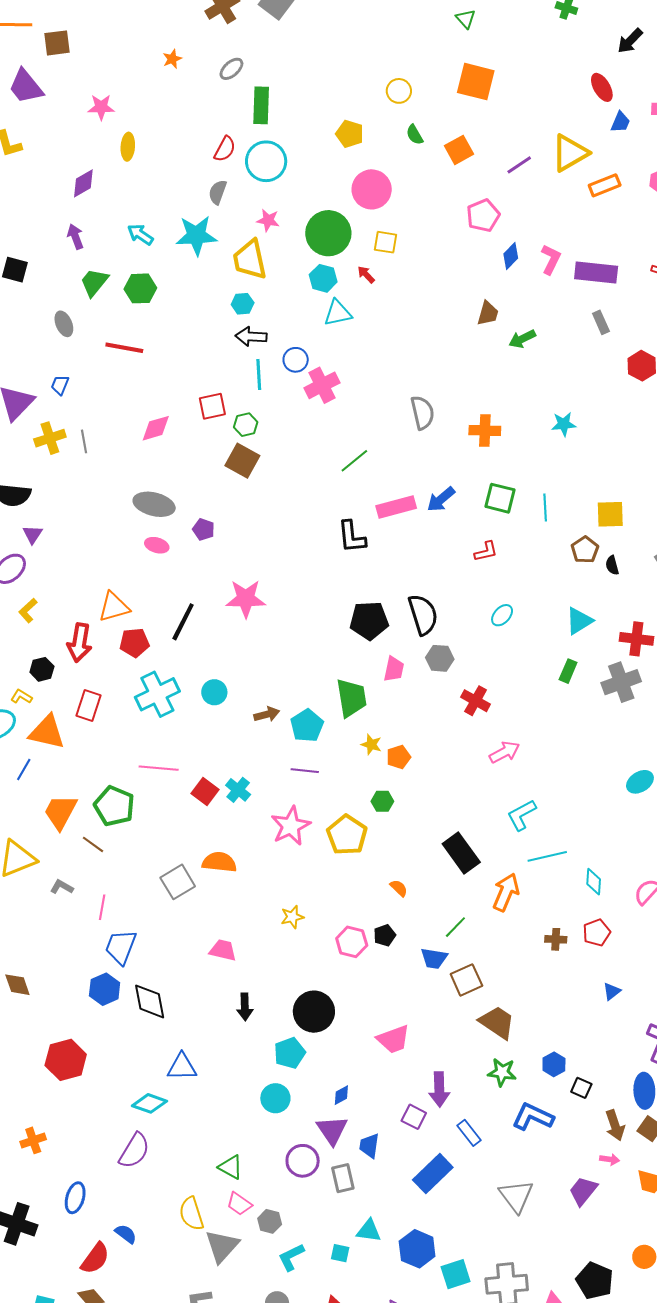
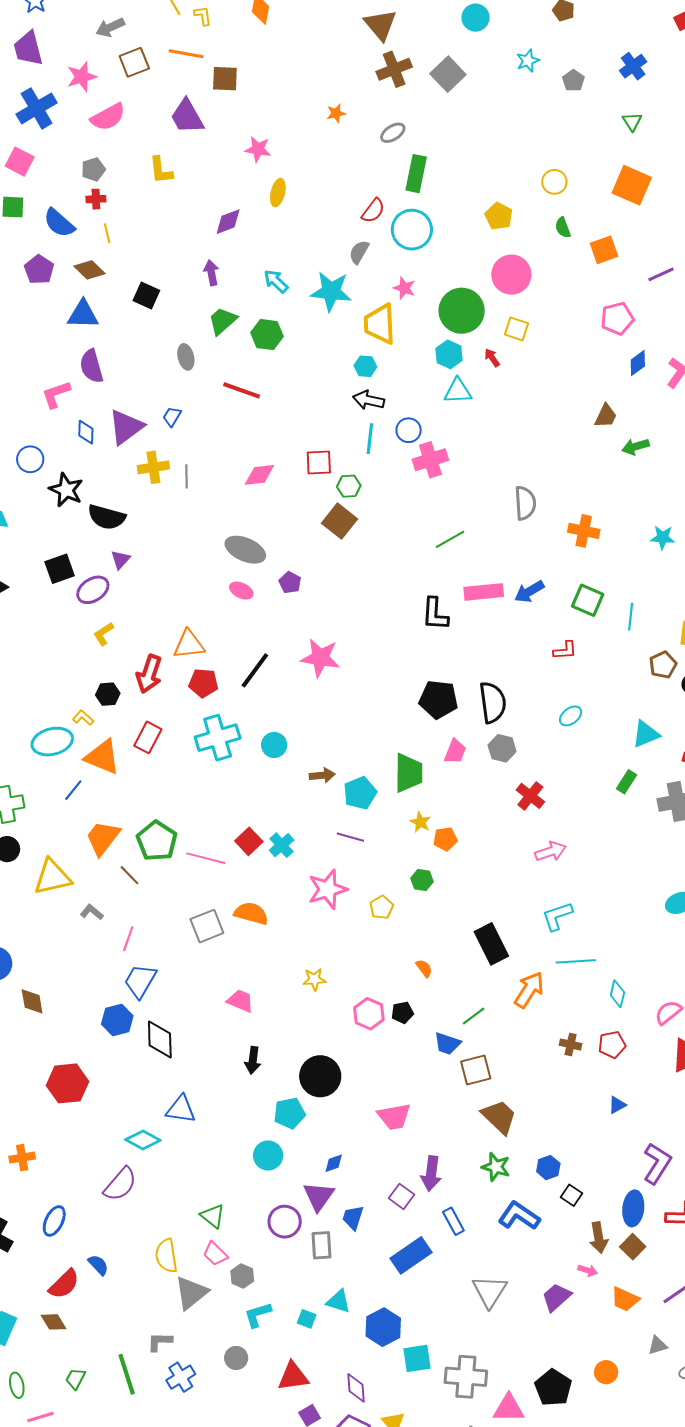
pink line: (159, 768) -> (206, 858), moved
yellow pentagon: (347, 835) -> (382, 907), size x0.6

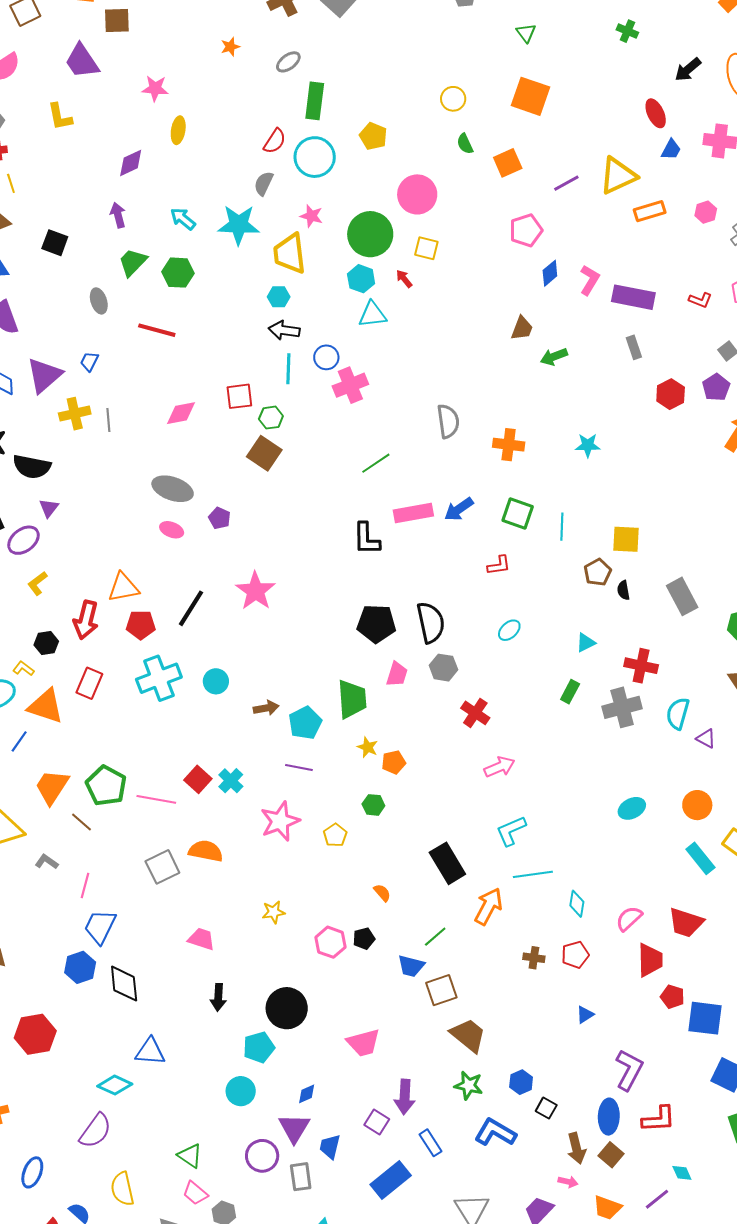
yellow pentagon: (499, 216) -> (373, 136), moved
pink star: (320, 658) -> (255, 591), turned 30
cyan triangle: (646, 734) -> (586, 643), size x0.7
yellow semicircle: (166, 1256) -> (122, 1189), moved

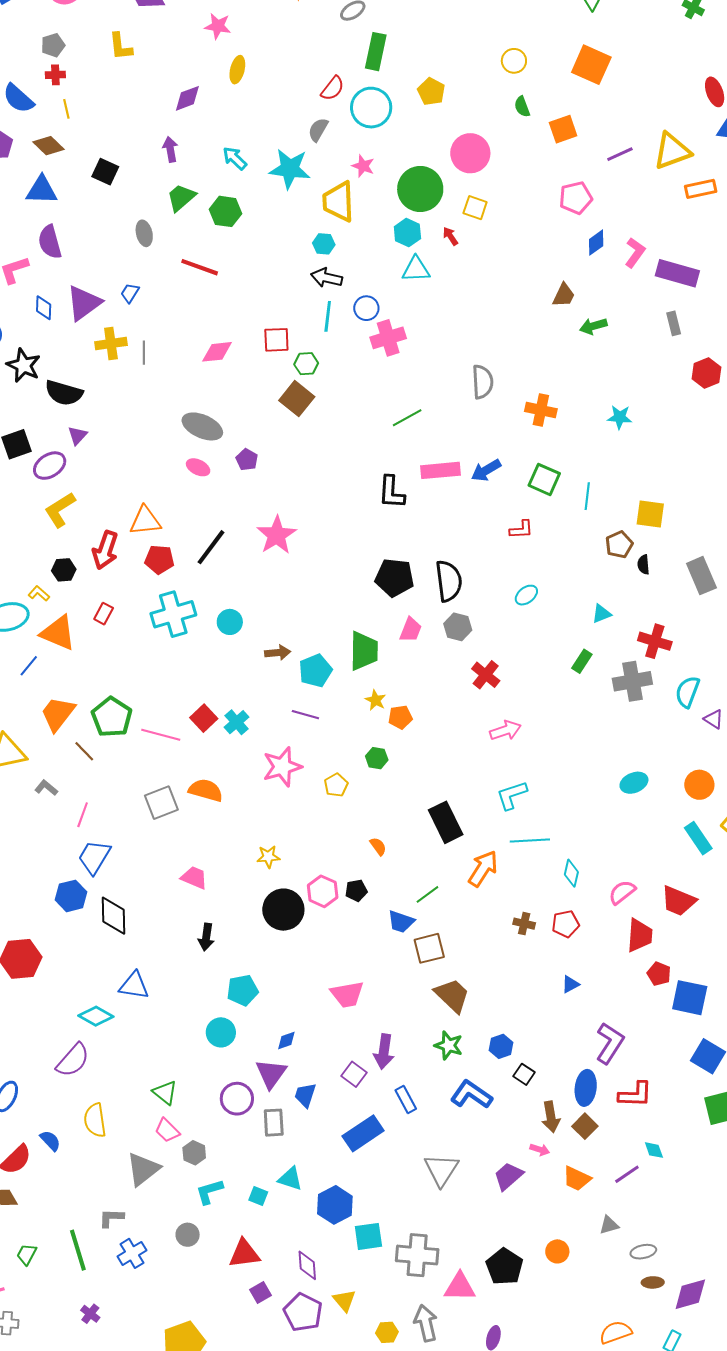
yellow L-shape: (37, 583) -> (60, 510), size x1.5
red rectangle: (89, 683) -> (104, 614), size x0.7
black circle: (287, 1008) -> (283, 910), moved

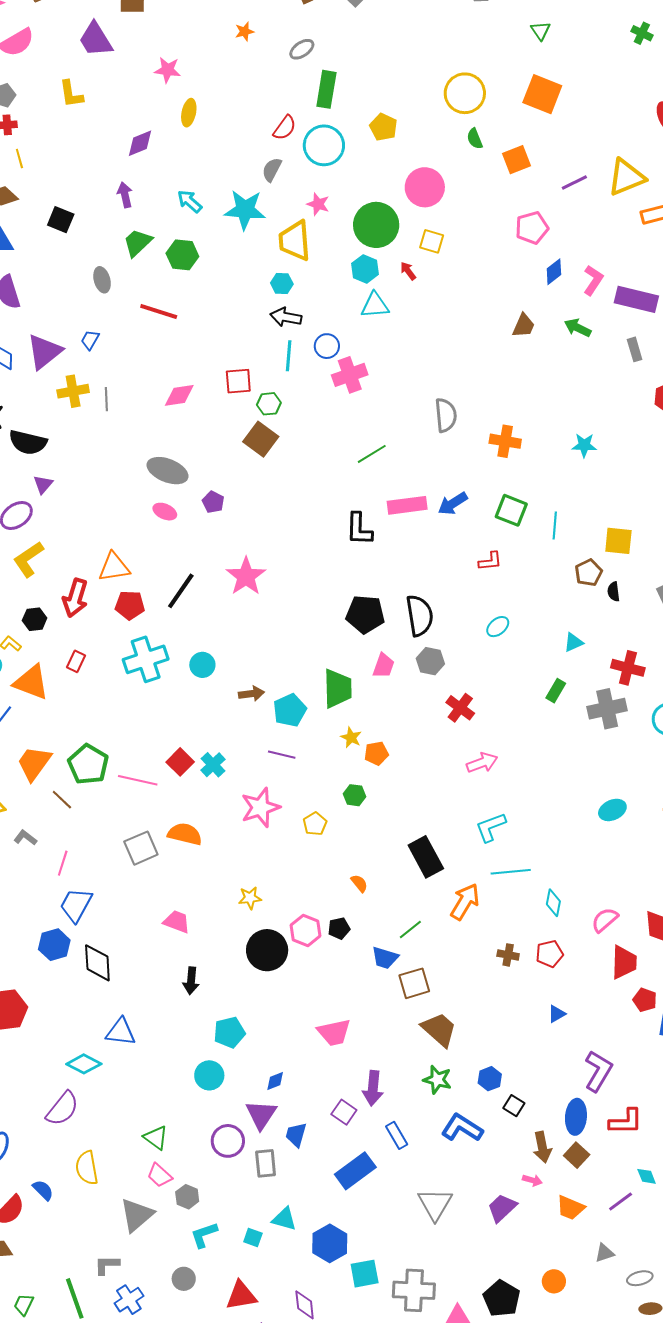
yellow circle: (514, 61) -> (465, 93), size x1.6
green arrow: (593, 326) -> (578, 328), moved, turned 44

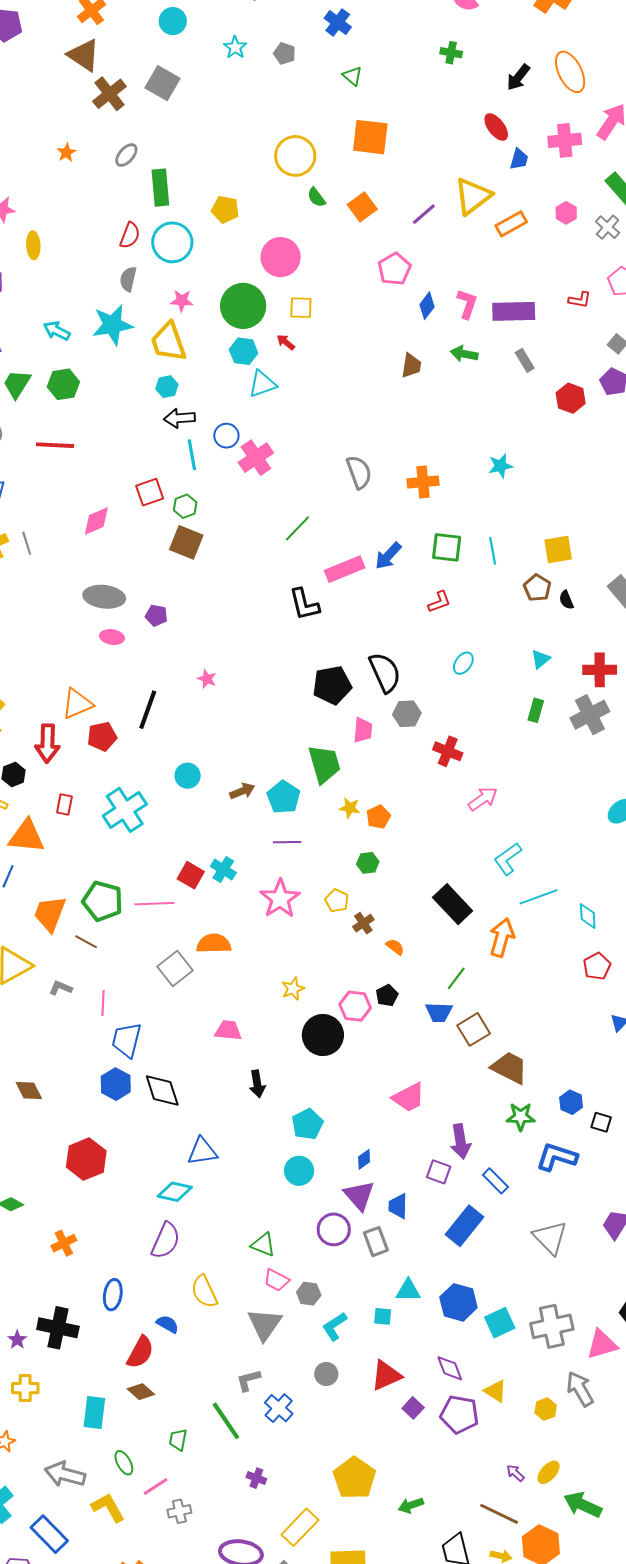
pink star: (246, 576) -> (207, 679), size x0.5
cyan cross: (146, 659) -> (125, 810), moved
brown cross: (508, 955) -> (363, 923), moved, turned -30

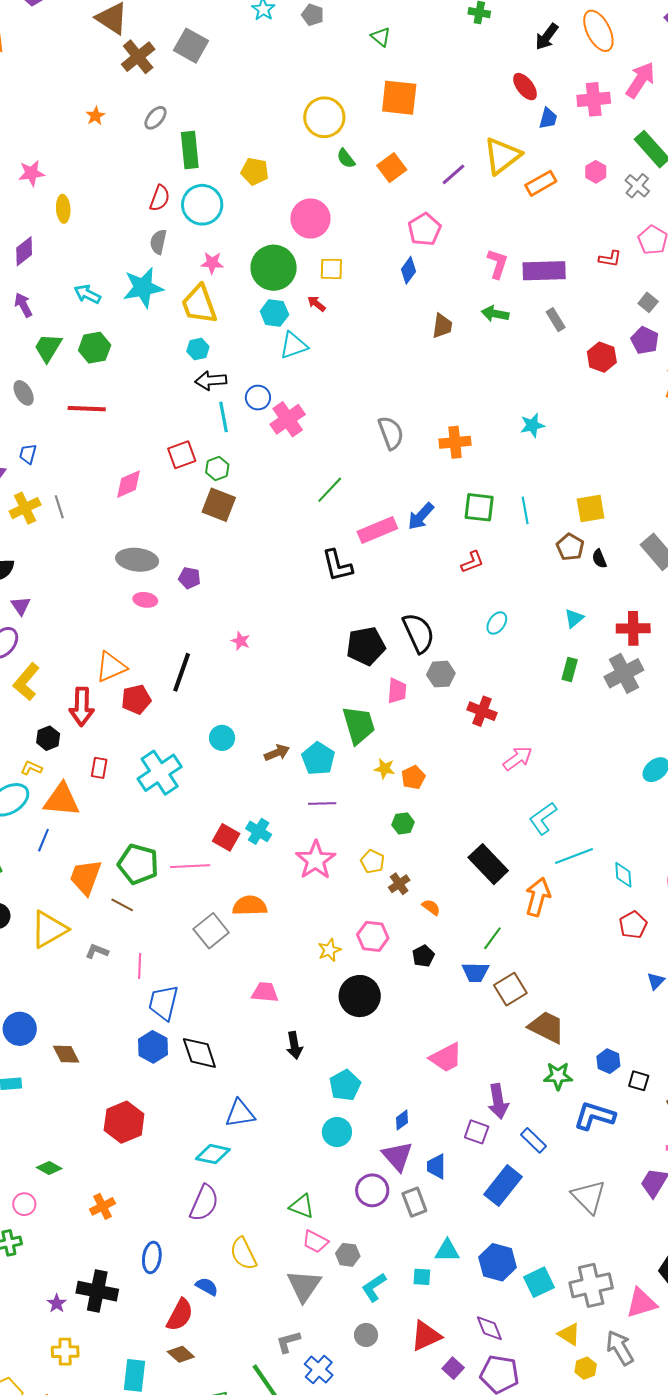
blue diamond: (427, 306) -> (408, 270), moved
pink hexagon: (355, 1006) -> (373, 936), moved
yellow triangle: (495, 1391) -> (569, 1334), moved

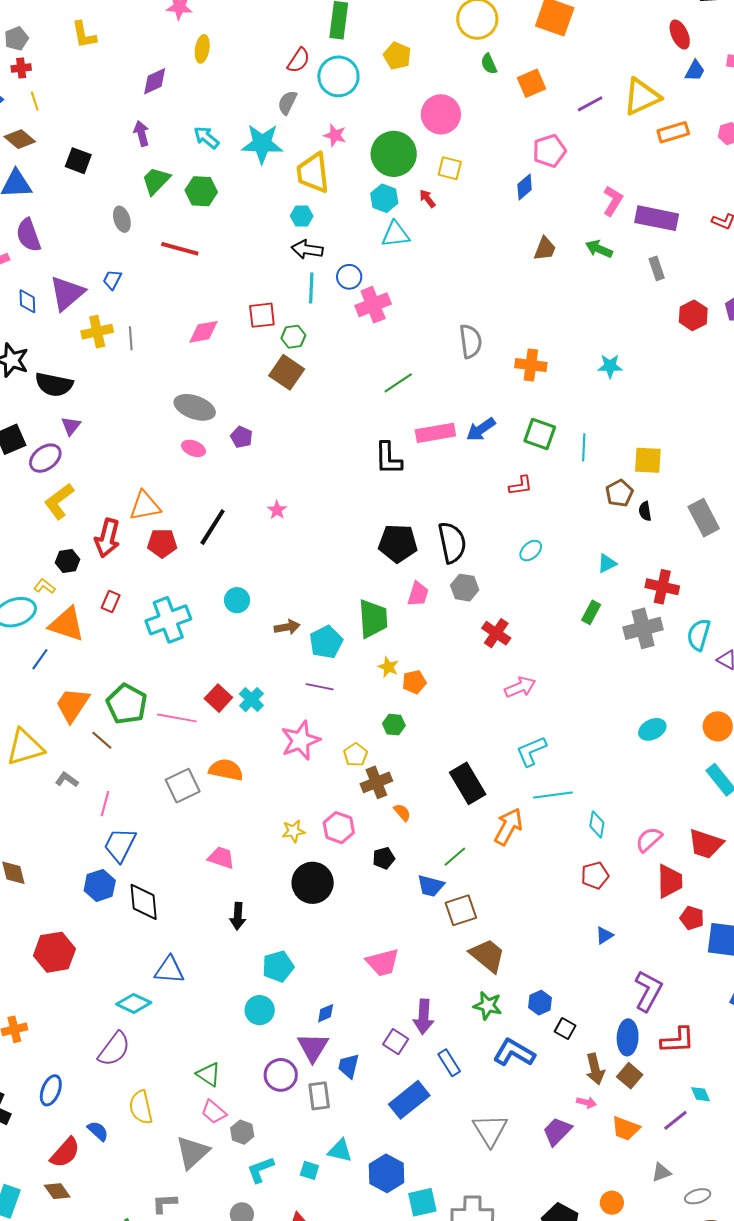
brown cross: (399, 884) -> (376, 782), size x1.4

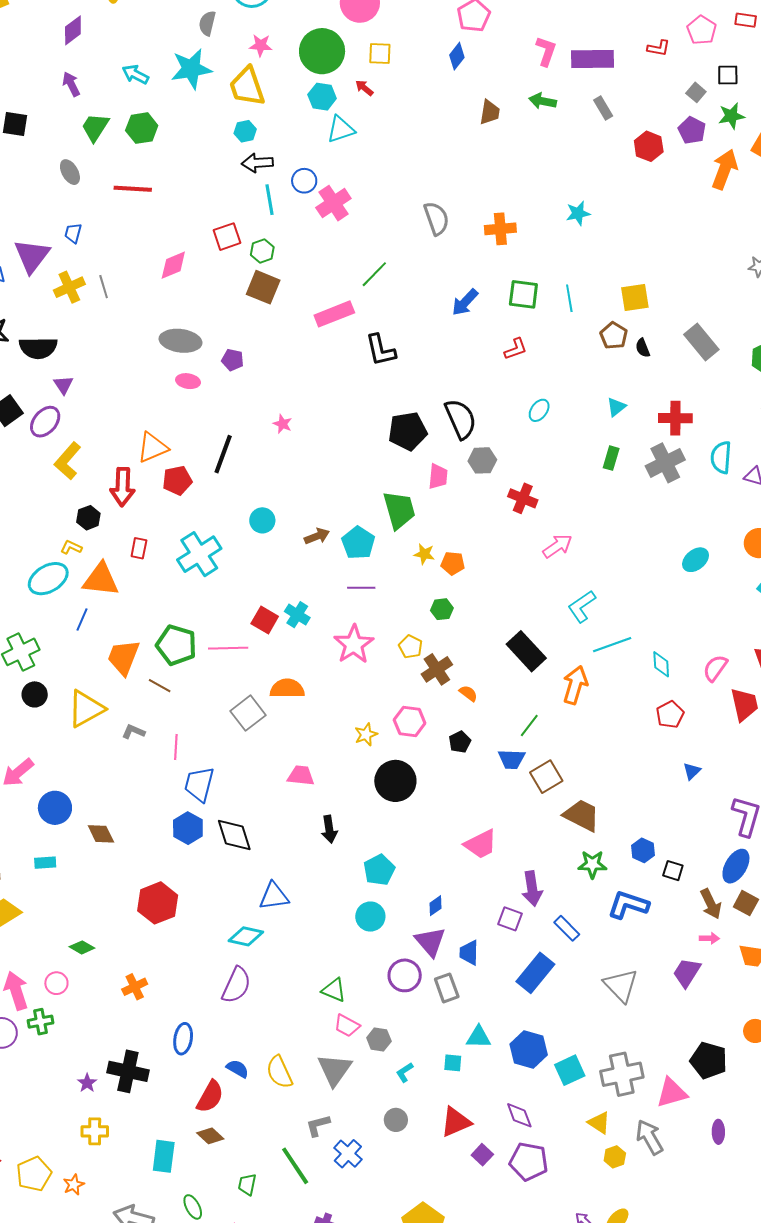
pink rectangle: (435, 433) -> (334, 314), moved
orange pentagon: (414, 682) -> (453, 563), turned 30
blue ellipse: (628, 1037) -> (736, 866), turned 40
yellow semicircle: (141, 1107) -> (279, 1072), moved
cyan L-shape: (260, 1170) -> (405, 1072), size x0.7

